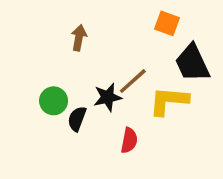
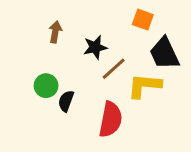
brown arrow: (79, 38) -> (55, 32), moved
black star: (108, 97) -> (95, 47), moved
red semicircle: (129, 140) -> (111, 119), size x1.6

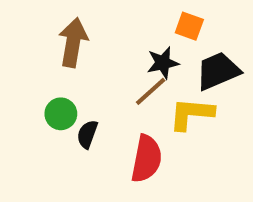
brown arrow: (55, 32) -> (73, 42), size x1.6
black star: (95, 47) -> (163, 63), moved
black trapezoid: (164, 53) -> (218, 71), turned 92

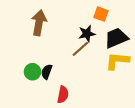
green circle: (61, 114) -> (32, 72), moved
yellow L-shape: (191, 114) -> (117, 61), moved
red semicircle: (147, 159) -> (63, 95), moved, size x0.7

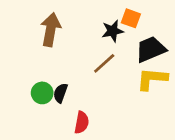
black star: (87, 34) -> (113, 31), moved

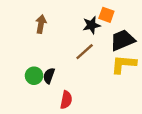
brown arrow: (51, 30) -> (41, 24), size x0.7

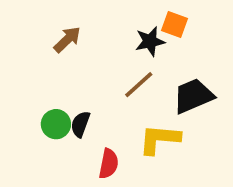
brown arrow: (41, 24) -> (67, 39), turned 36
black trapezoid: (122, 40) -> (193, 96), moved
yellow L-shape: (124, 64) -> (159, 139), moved

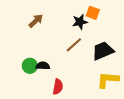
black semicircle: (80, 124) -> (43, 66), turned 72
yellow L-shape: (159, 139) -> (108, 80), moved

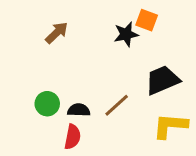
brown line: (74, 45) -> (117, 105), moved
black semicircle: (43, 66) -> (79, 110), moved
red semicircle: (58, 87) -> (72, 137), moved

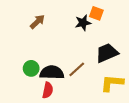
black semicircle: (79, 110) -> (52, 73), size x1.6

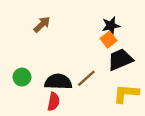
orange square: (96, 13) -> (109, 40), moved, turned 32
black star: (83, 23) -> (111, 26), moved
green circle: (31, 68) -> (22, 77), moved

